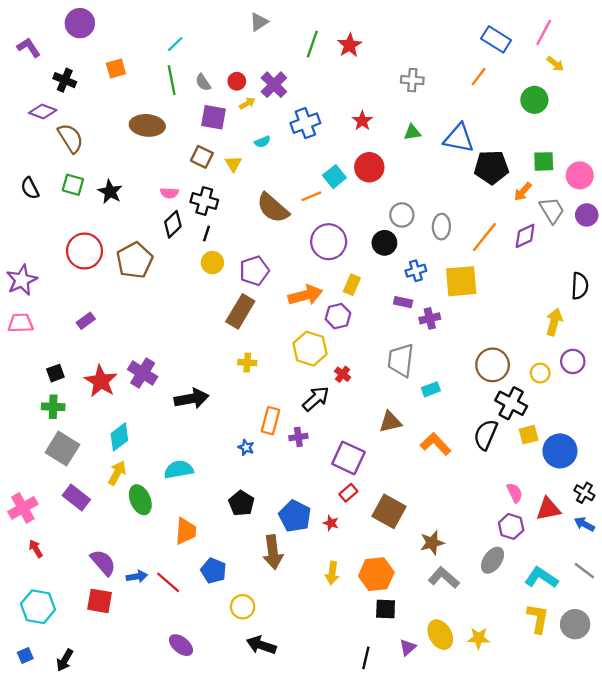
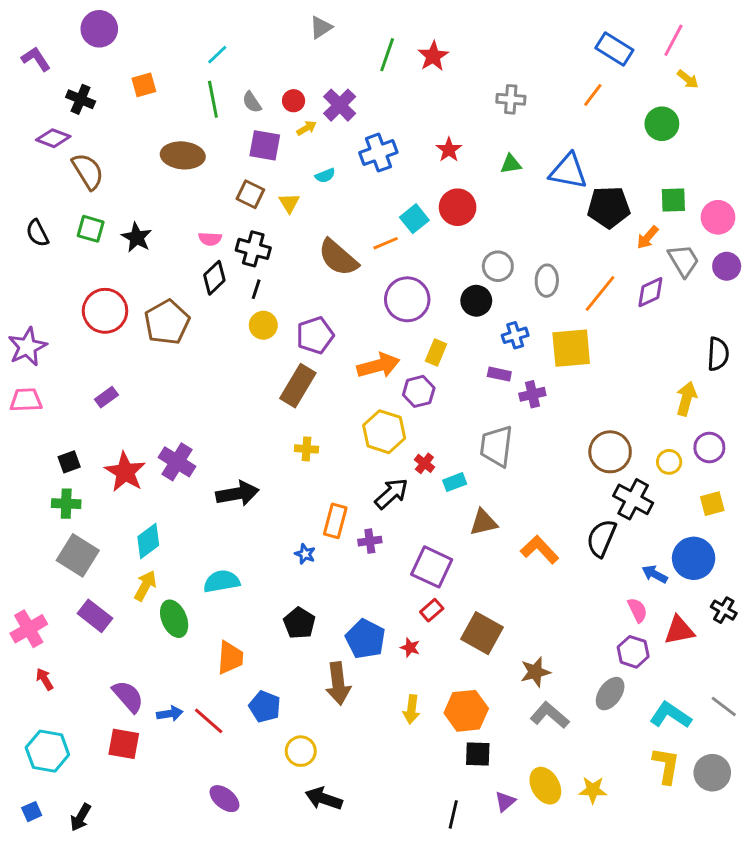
cyan rectangle: (431, 389) -> (455, 482), moved
yellow square: (529, 435) -> (712, 504), moved
blue arrow: (584, 524) -> (655, 574), moved

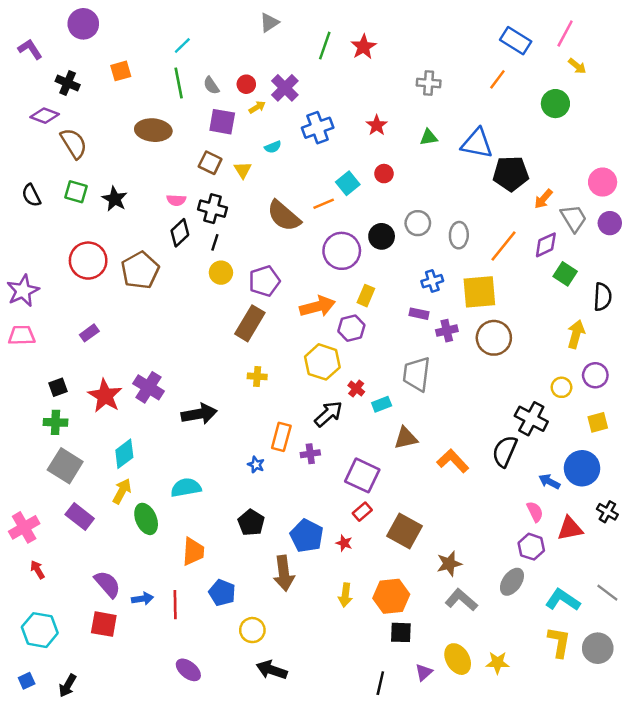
green square: (673, 200) -> (565, 274), moved, turned 35
red circle: (458, 207) -> (384, 174), size x0.6
black circle: (476, 301) -> (382, 236), moved
brown circle: (610, 452) -> (494, 338), moved
red line: (209, 721) -> (175, 605), turned 48

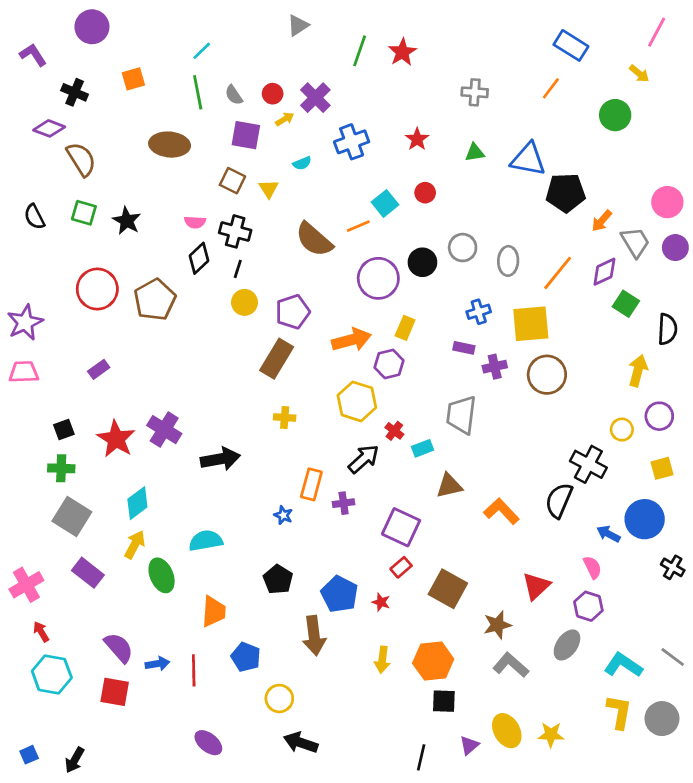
pink line: (565, 33) -> (657, 32), moved
red triangle: (570, 529) -> (536, 586), moved, turned -32
cyan hexagon: (40, 630) -> (52, 674), moved

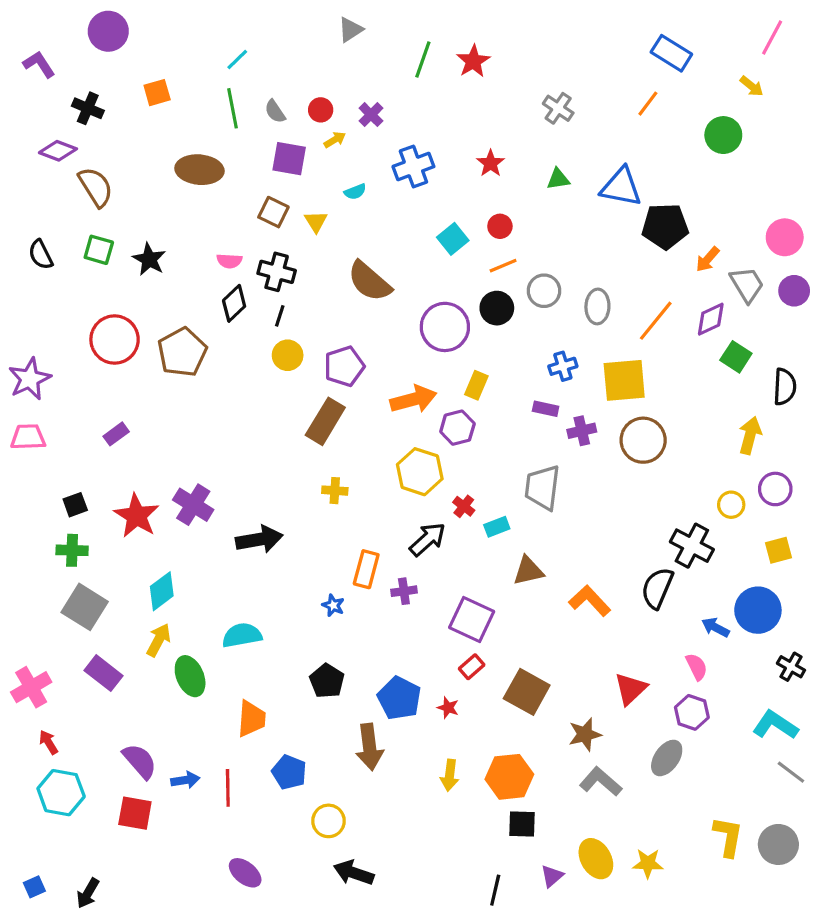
gray cross: (475, 92) -> (558, 108), turned 30
purple cross: (315, 98) -> (371, 115), size x0.7
orange line: (358, 226) -> (503, 266), moved
cyan L-shape: (623, 665) -> (775, 725), moved

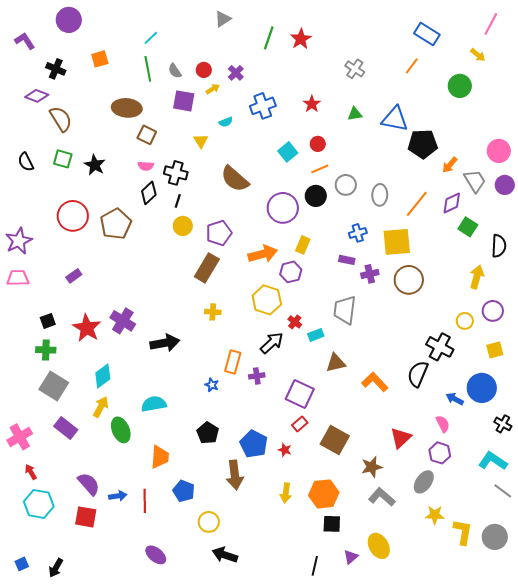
brown square: (273, 212) -> (147, 135), moved
yellow star: (648, 863) -> (435, 515), moved

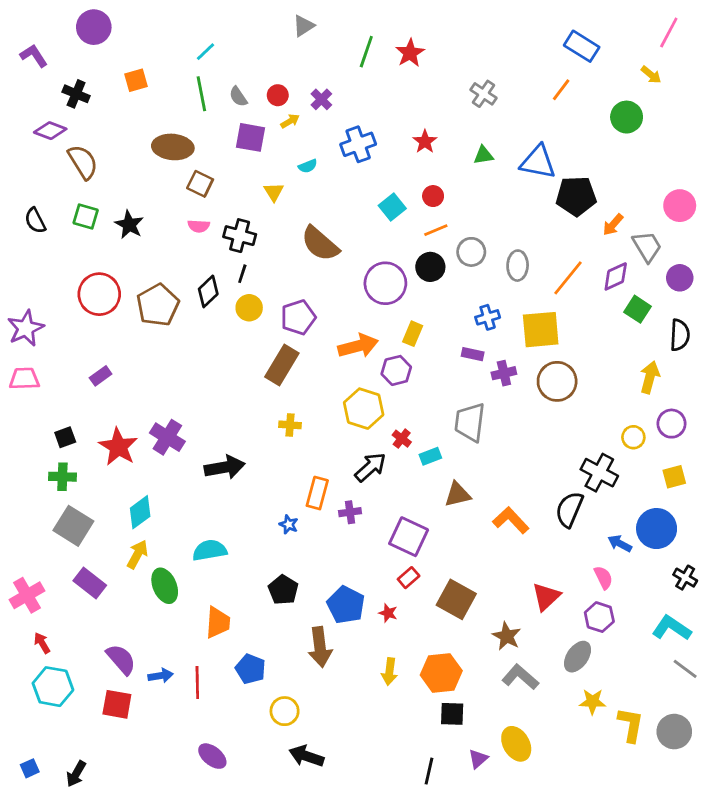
purple circle: (505, 185) -> (680, 278), moved
black diamond: (149, 193) -> (208, 291), moved
brown star: (372, 467) -> (507, 636), turned -30

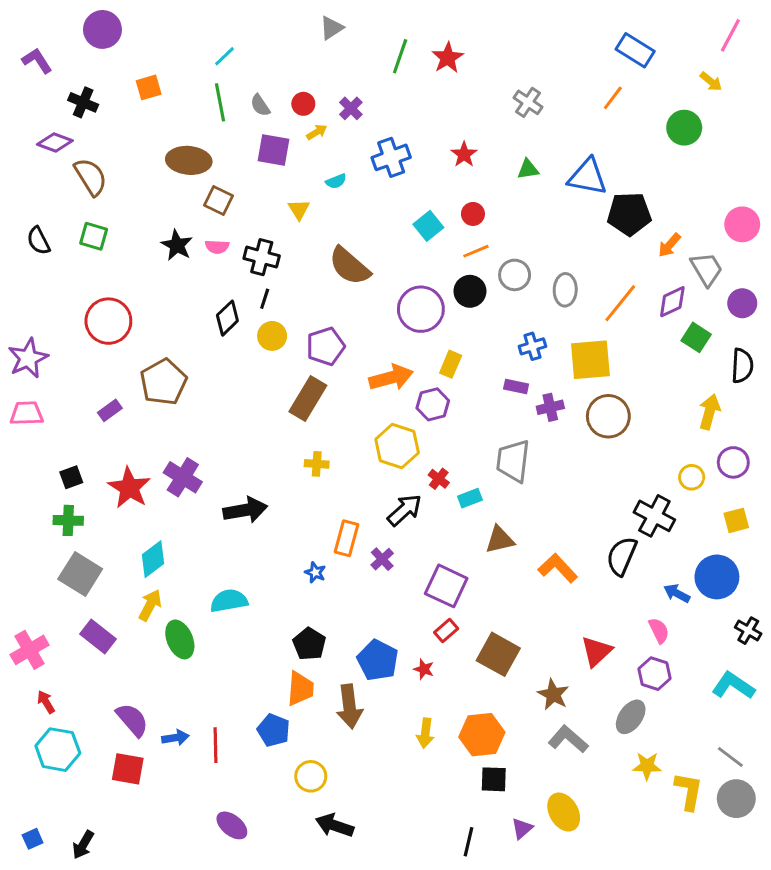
black star: (129, 225) -> (177, 245), moved
brown pentagon: (158, 305) -> (163, 382), moved
purple cross: (350, 512) -> (382, 559), turned -35
orange trapezoid: (218, 623) -> (300, 689), moved
gray line: (685, 669) -> (730, 757), moved

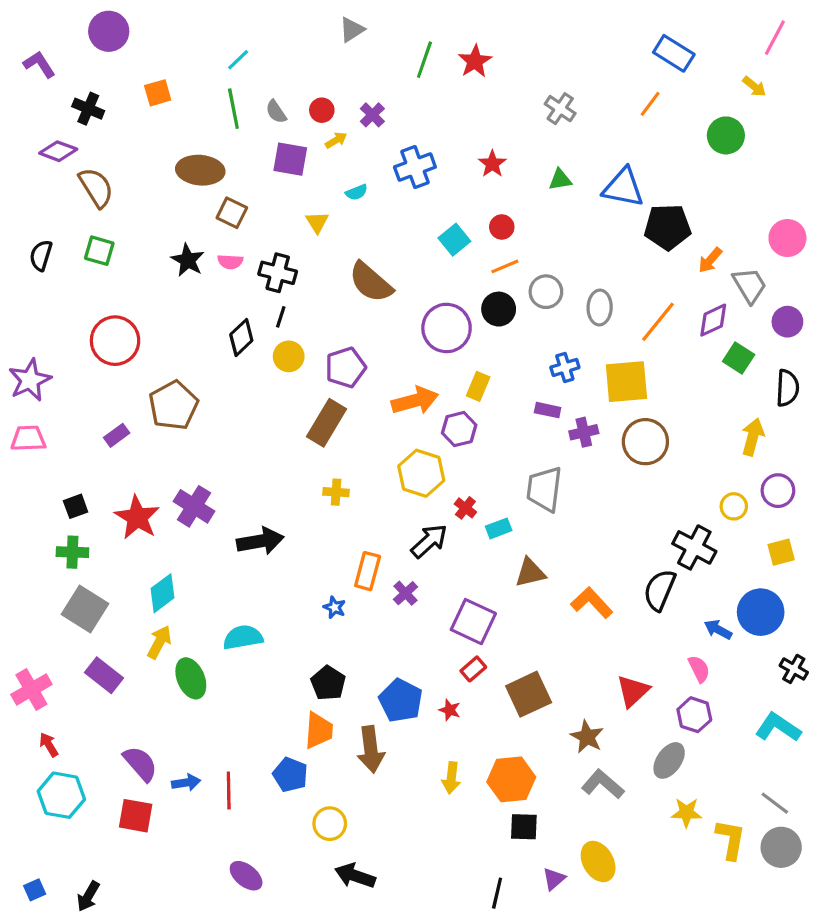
black semicircle: (39, 241) -> (41, 255), turned 44
brown square: (498, 654) -> (529, 694), turned 36

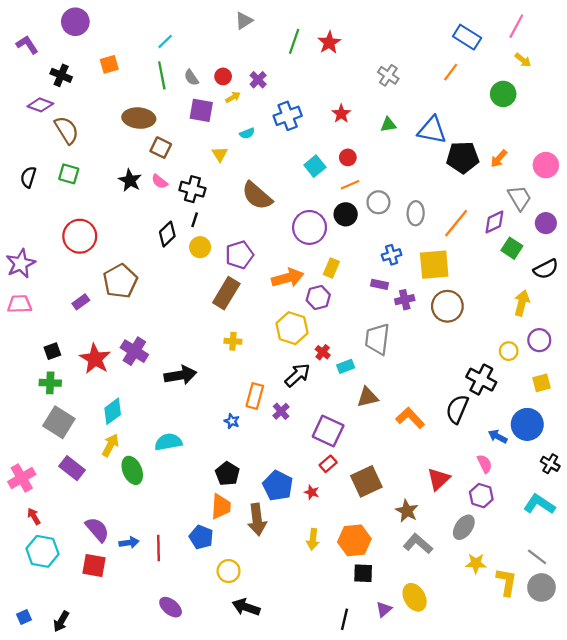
pink line: (775, 38) -> (516, 26), moved
orange arrow: (710, 260) -> (499, 159), moved
pink semicircle: (230, 262) -> (160, 181), turned 35
black semicircle: (787, 388) -> (546, 269), turned 60

